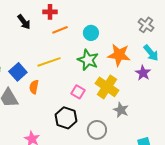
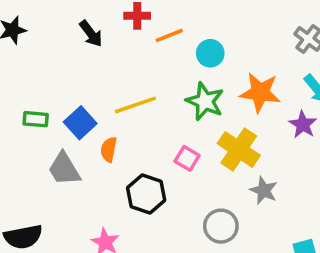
orange line: (60, 30) -> (169, 35), moved
black hexagon: (66, 118) -> (146, 194), moved

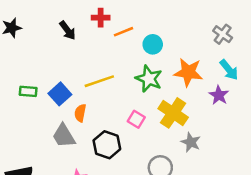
gray trapezoid: (64, 169) -> (64, 136), moved

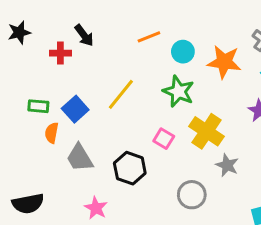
red cross: (101, 18) -> (60, 53), moved
orange star: (188, 72) -> (224, 62), moved
yellow line: (99, 81) -> (121, 94), turned -32
orange semicircle: (80, 113) -> (52, 133), moved

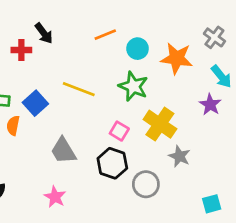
yellow line: (121, 94) -> (79, 89), turned 72
gray trapezoid: (80, 158) -> (63, 151), moved
black hexagon: (130, 168) -> (112, 163), moved

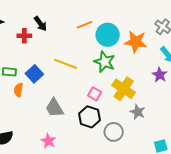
cyan circle: (138, 49) -> (108, 35), size x1.5

